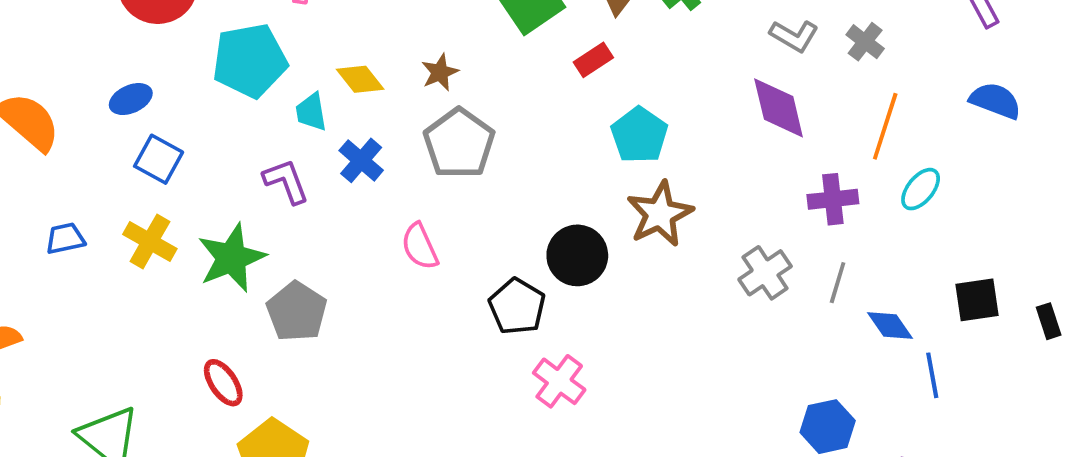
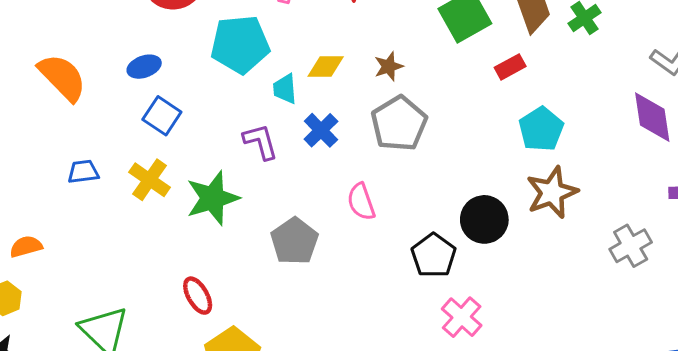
yellow diamond: (360, 79) -> (326, 67), turned -57
gray pentagon: (297, 311) -> (294, 241), moved

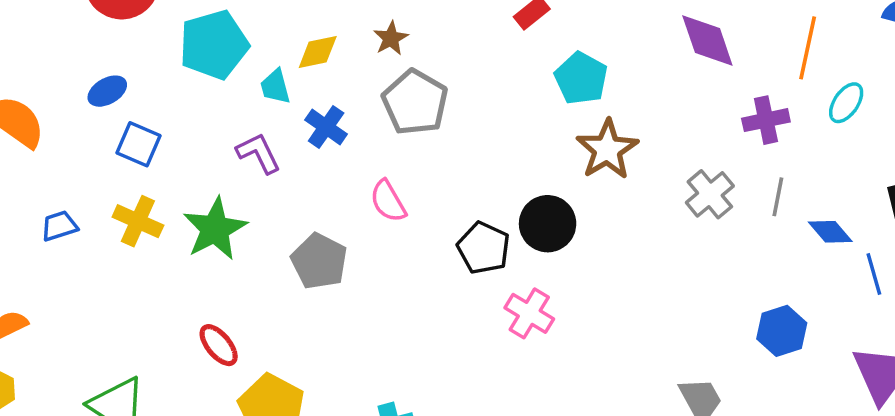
black circle: (484, 219) -> (548, 224), moved

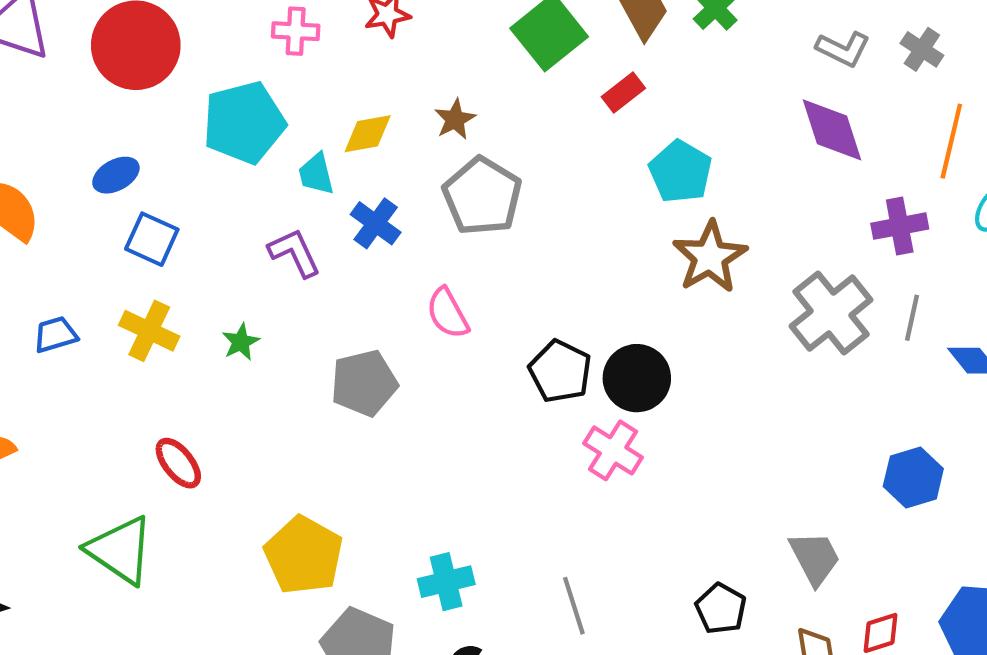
gray cross: (710, 194) -> (831, 313), size x1.4
black circle: (548, 224) -> (637, 378), moved
green star: (215, 229) -> (241, 342), size x0.5
gray pentagon: (319, 261) -> (364, 383), turned 30
red ellipse: (219, 345) -> (178, 463), moved

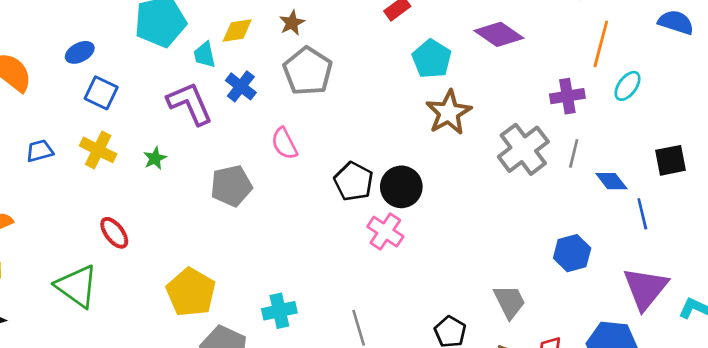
purple diamond: (832, 130) -> (499, 34), moved, turned -39
purple L-shape: (294, 253) -> (190, 104), size x1.4

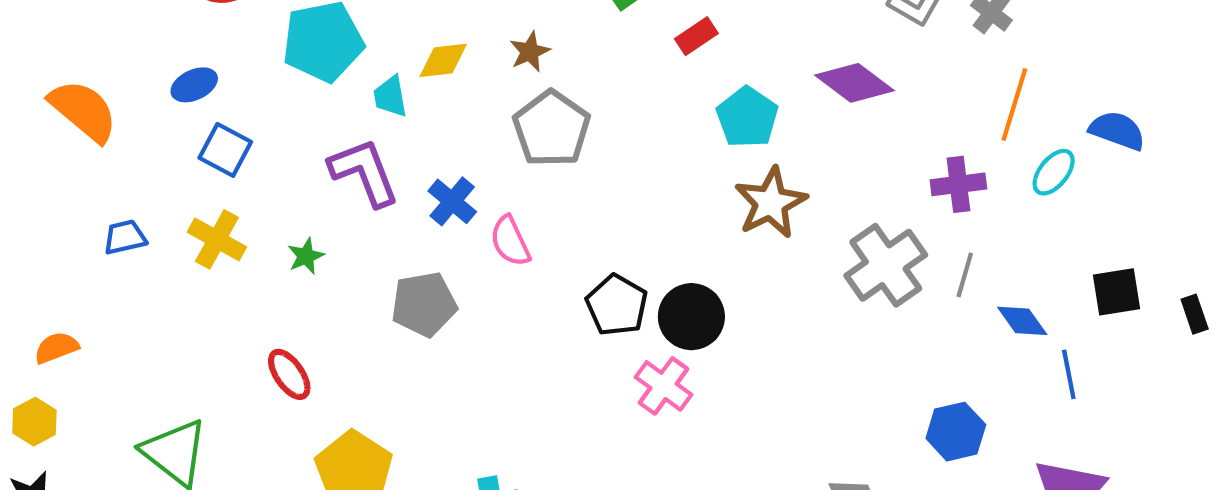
blue semicircle: (676, 22) -> (1117, 131), moved
blue cross: (241, 86) -> (452, 201), moved
red ellipse: (114, 233) -> (289, 374), moved

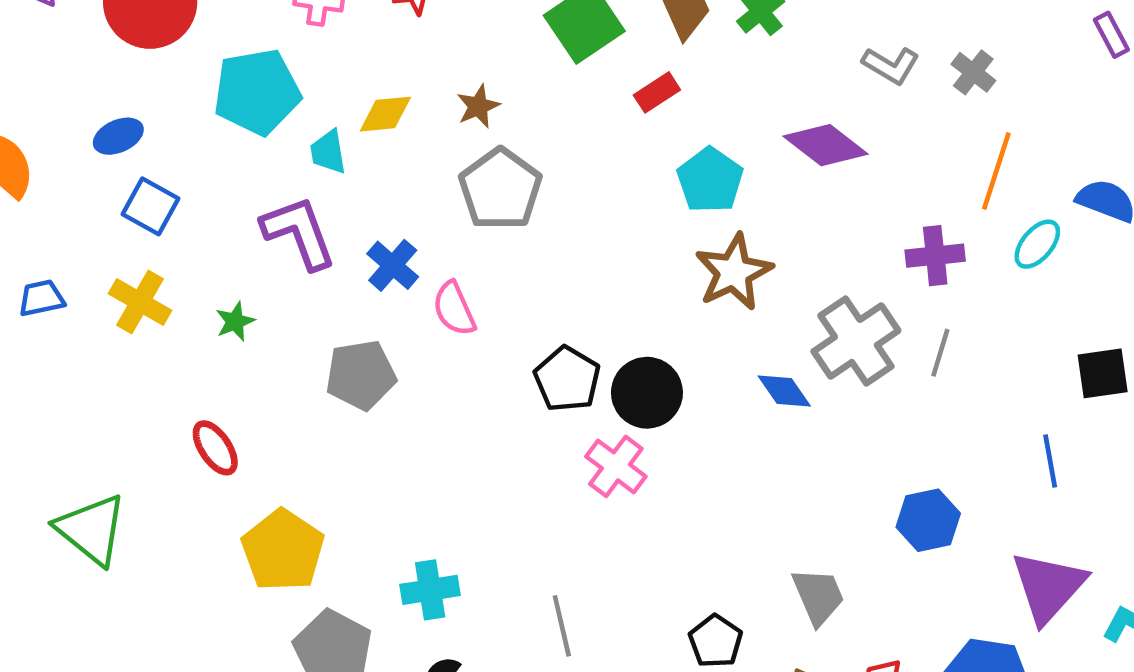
blue diamond: (1022, 321) -> (784, 391), moved

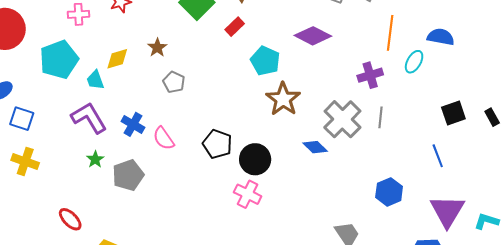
gray pentagon: (500, 189) -> (174, 82), size x0.6
green star: (235, 321) -> (95, 159), moved
black pentagon: (567, 379) -> (217, 144), moved

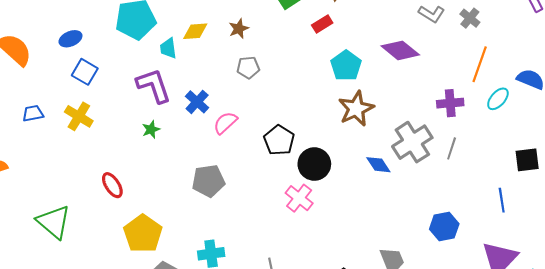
gray pentagon: (174, 82) -> (248, 68), turned 30
pink semicircle: (164, 138) -> (225, 123), turned 70
gray pentagon: (128, 175) -> (208, 181), moved

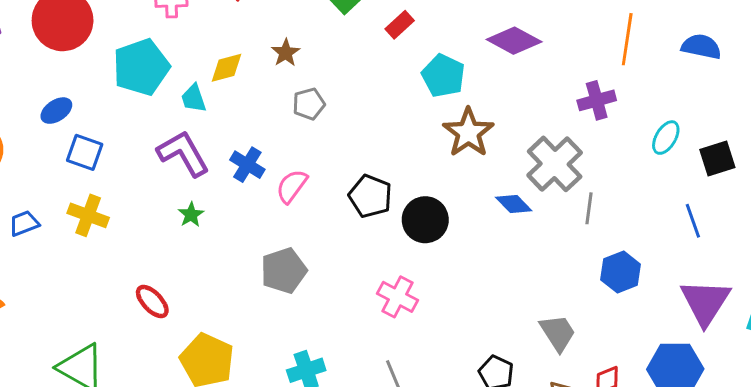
cyan ellipse: (498, 99) -> (666, 138), moved
gray line: (452, 148) -> (589, 208), moved
pink cross: (299, 198) -> (397, 297), moved

